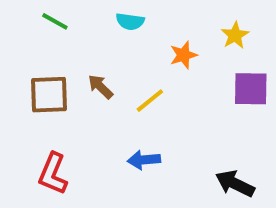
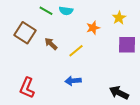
green line: (55, 21) -> (46, 11), moved
brown square: (49, 95) -> (25, 33), moved, turned 35

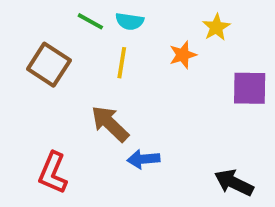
yellow star: (119, 18) -> (216, 27), moved
brown arrow: (51, 44) -> (110, 124), moved, size x1.5
yellow line: (76, 51) -> (122, 63), moved, turned -42

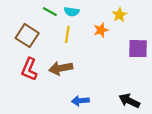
brown arrow: (110, 124) -> (61, 68), turned -55
blue arrow: (143, 159) -> (80, 101), moved
red L-shape: (53, 173) -> (29, 69), moved

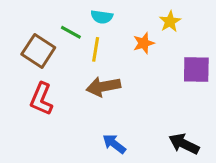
green line: (50, 12) -> (71, 32), moved
brown arrow: (61, 68) -> (103, 87), moved
blue arrow: (80, 101) -> (114, 144), turned 42

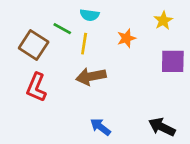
yellow star: (170, 21) -> (163, 20), moved

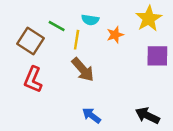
cyan semicircle: (90, 15) -> (90, 20), moved
yellow star: (163, 20) -> (149, 19), size x1.5
brown arrow: (91, 76) -> (83, 70), turned -120

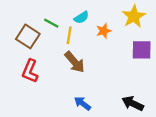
cyan semicircle: (90, 20) -> (81, 18), turned -40

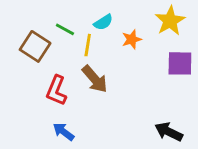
red L-shape: (30, 71) -> (56, 90), moved
blue arrow: (82, 103) -> (63, 132), moved

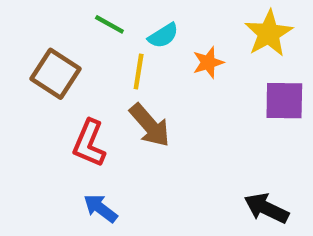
green line: (65, 29) -> (109, 24), moved

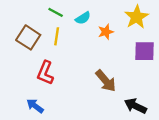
yellow line: (139, 71) -> (57, 36), moved
brown arrow: (150, 125) -> (106, 81), moved
blue arrow: (100, 208) -> (35, 106), moved

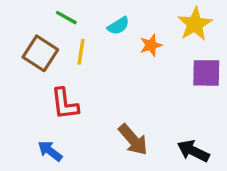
green line: (56, 12) -> (66, 18), moved
red L-shape: (45, 73) -> (65, 104), turned -30
brown arrow: (106, 81) -> (133, 140), moved

